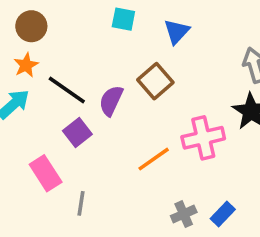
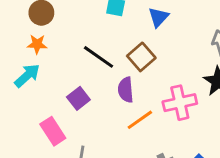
orange star: (26, 65) -> (37, 44), turned 30
black line: (67, 90) -> (98, 57), moved
purple semicircle: (111, 101) -> (126, 90), moved, turned -30

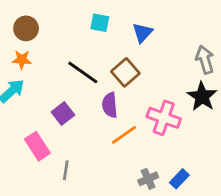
pink cross: (180, 103) -> (164, 118), turned 32

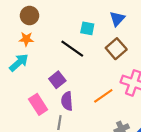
cyan square: (100, 23) -> (87, 28), moved
brown square: (125, 72) -> (116, 49), moved
purple semicircle: (110, 105) -> (67, 101), moved

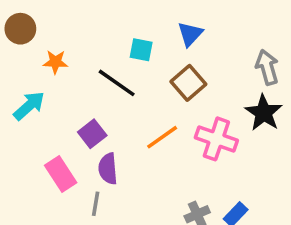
brown circle: (29, 16) -> (20, 29), moved
orange star: (26, 39) -> (55, 62), moved
orange line: (103, 96) -> (162, 137), moved

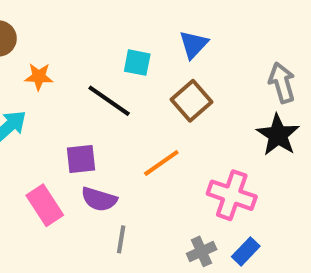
purple square: (92, 134) -> (81, 159), turned 32
pink cross: (216, 139) -> (232, 195), moved
purple semicircle: (108, 169) -> (99, 199), turned -68
gray line: (96, 204) -> (121, 239), moved

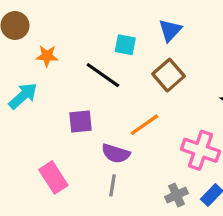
purple semicircle: (99, 199) -> (116, 153), moved
pink rectangle: (45, 205) -> (53, 177), moved

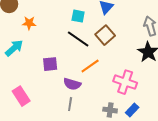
black line: (103, 75) -> (78, 39), moved
pink rectangle: (53, 177) -> (21, 96), moved
gray cross: (176, 195) -> (110, 110), turned 32

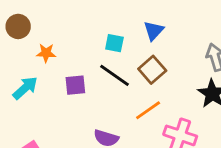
purple square: (50, 64) -> (75, 85), moved
orange line: (90, 66) -> (148, 110), moved

